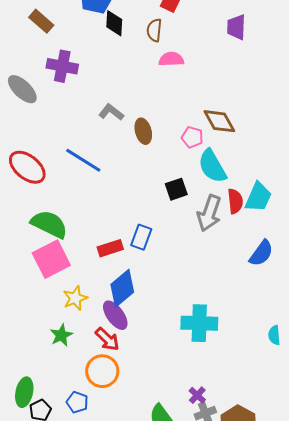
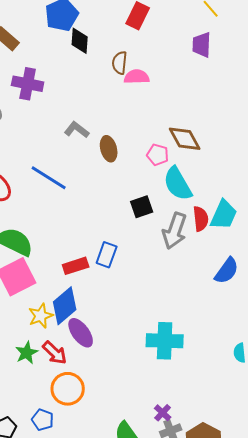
brown semicircle: (154, 30) -> (120, 63), moved
blue diamond: (122, 288) -> (65, 306), moved
red arrow: (107, 339) -> (55, 353), moved

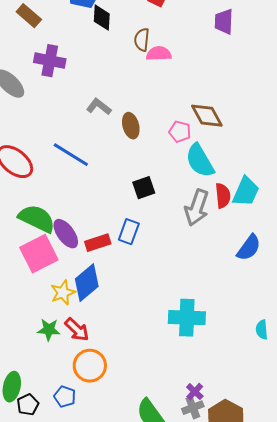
black square: (142, 207) -> (144, 188), moved
purple ellipse: (81, 333) -> (66, 234), moved
green star: (27, 353) -> (49, 330), turned 30
purple cross: (163, 413) -> (195, 392), moved

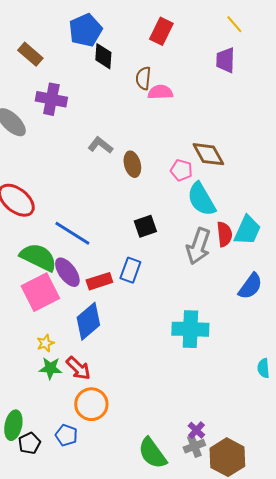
blue line: (71, 155) -> (72, 233), moved
yellow star: (63, 293) -> (45, 343), moved, size x0.7
cyan cross: (187, 318) -> (190, 329), moved

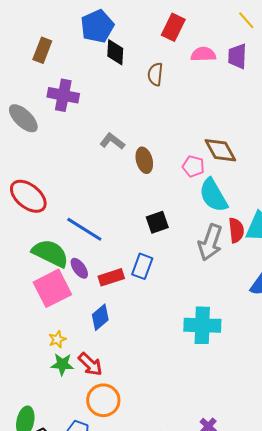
brown rectangle: (30, 54) -> (42, 50), turned 70
pink semicircle: (160, 92) -> (203, 54), moved
purple ellipse: (67, 272) -> (79, 268), size x0.7
blue diamond: (88, 321) -> (100, 317), size x0.7

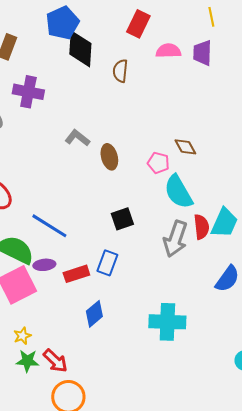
yellow line: (246, 20) -> (211, 17), turned 30
black diamond: (115, 52) -> (80, 49), size x1.4
brown diamond: (220, 150) -> (185, 147), size x0.7
purple ellipse: (79, 268) -> (44, 265), turned -60
blue diamond: (100, 317) -> (94, 314), moved

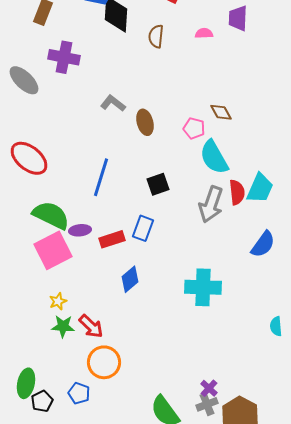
pink semicircle: (168, 51) -> (204, 33), moved, size x0.7
blue line: (49, 226) -> (101, 177), moved, turned 75

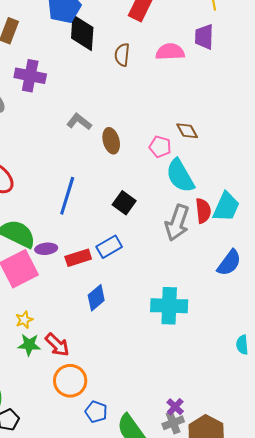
pink semicircle: (204, 33) -> (170, 52), size x1.6
black square: (158, 184) -> (124, 203), turned -35
blue rectangle: (143, 228) -> (109, 247), turned 40
blue pentagon: (79, 393) -> (96, 412), moved

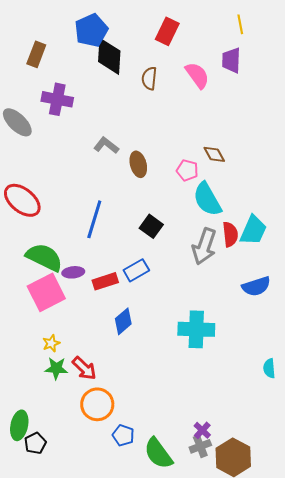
pink semicircle: (170, 52) -> (197, 75), turned 56
blue semicircle: (229, 263) -> (256, 286), turned 36

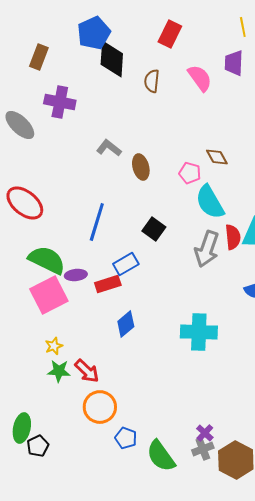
blue rectangle: (136, 270) -> (126, 264), moved

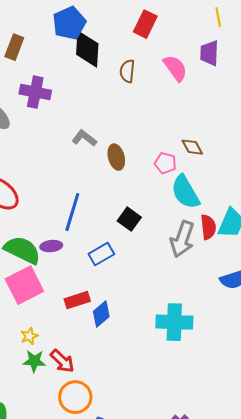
purple ellipse: (76, 275) -> (51, 246), moved
red rectangle: (108, 284) -> (77, 300), moved

